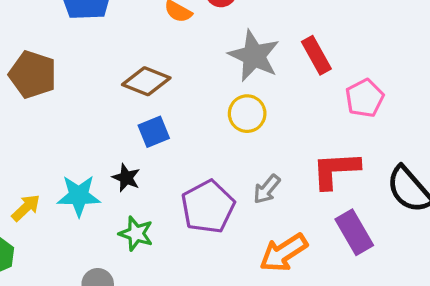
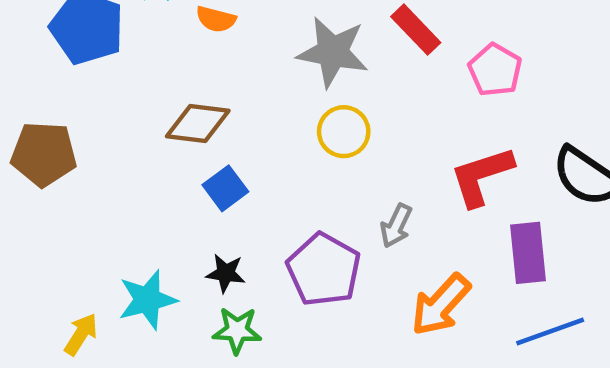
black star: (126, 178) -> (226, 273), moved
purple rectangle: (354, 232) -> (528, 253), turned 39

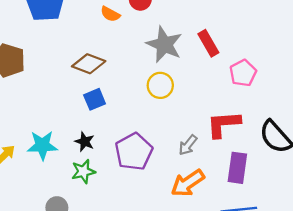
gray arrow: (396, 226) -> (188, 145), moved
green star: (237, 330) -> (83, 171), turned -30

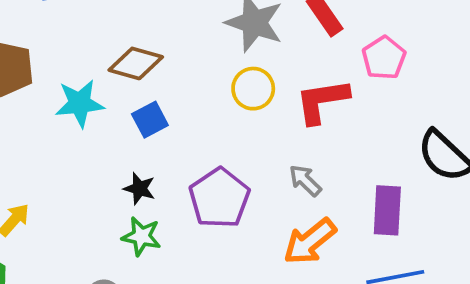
red L-shape: (223, 124) -> (322, 101), moved
cyan star: (42, 145) -> (80, 103), moved
gray arrow: (188, 145) -> (305, 181), turned 100
green star: (83, 171) -> (141, 236), turned 30

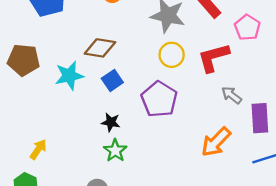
gray arrow: (305, 181) -> (232, 95), moved
purple pentagon: (219, 198) -> (159, 99), moved
green star: (141, 236) -> (115, 151), turned 30

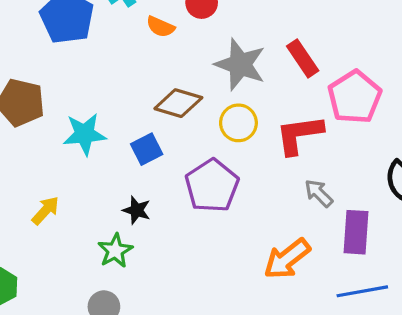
pink pentagon: (247, 28) -> (355, 97), size x1.4
brown diamond: (100, 48) -> (178, 103), moved
yellow arrow: (38, 149) -> (45, 210), moved
green star: (115, 151) -> (115, 251), moved

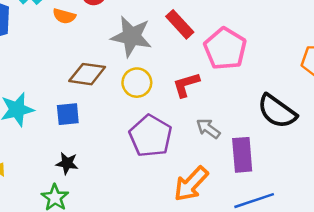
red L-shape: (299, 135) -> (186, 85), size x0.7
blue square: (147, 149) -> (68, 114), turned 30
purple pentagon: (212, 186) -> (151, 136), moved

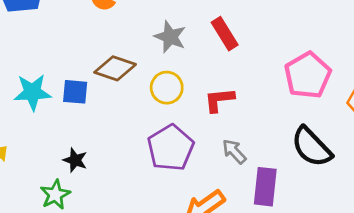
gray star: (131, 36) -> (170, 37), size x0.7
pink pentagon: (225, 49) -> (308, 75), moved
blue square: (68, 114) -> (75, 92), moved

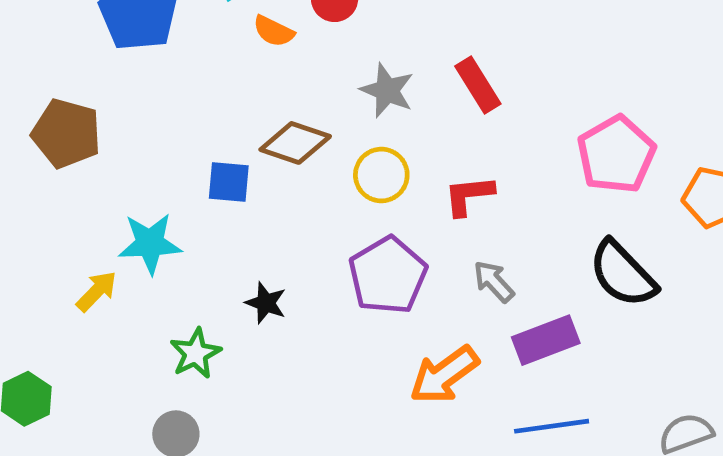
cyan star: (32, 92) -> (150, 243), moved
black star: (75, 160) -> (266, 303), moved
purple rectangle: (265, 187) -> (546, 340), turned 63

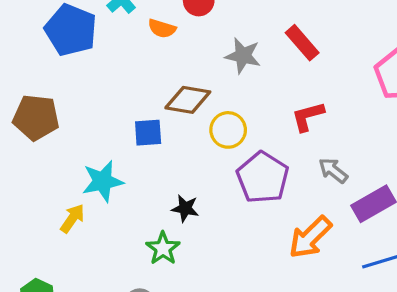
yellow circle: (381, 175) -> (228, 130), moved
green star: (195, 353) -> (163, 248), moved

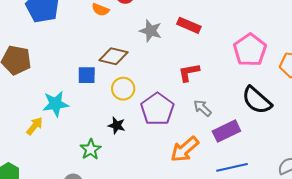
red rectangle: (302, 43) -> (189, 25), turned -30
yellow circle: (228, 130) -> (123, 89), moved
black star: (185, 208) -> (117, 125), moved

